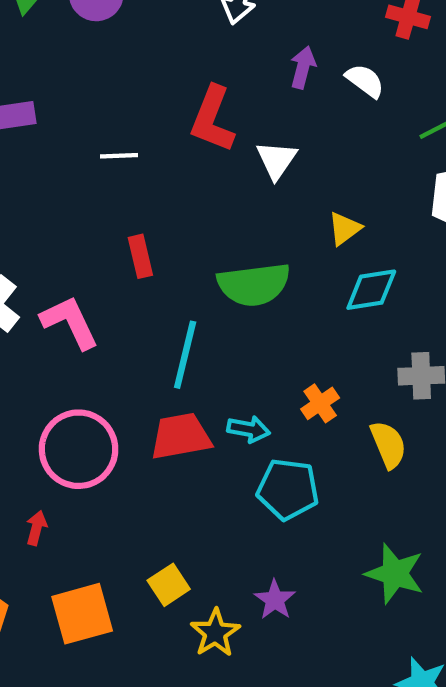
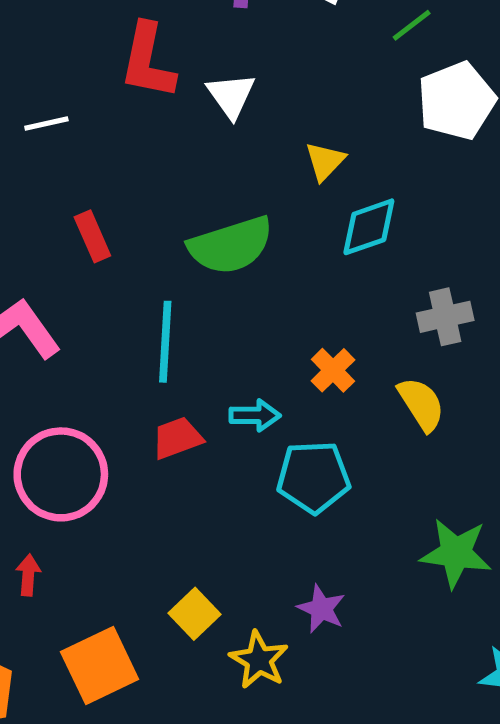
red trapezoid: (181, 436) -> (177, 438), size x0.7

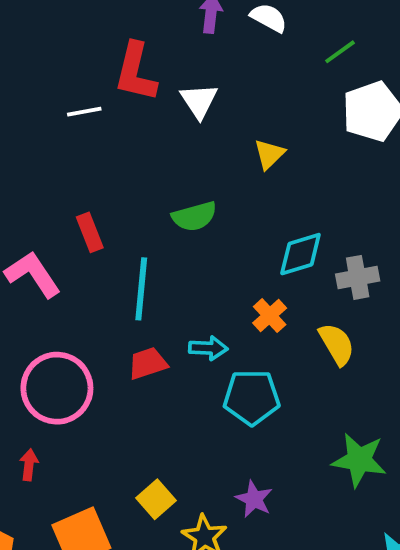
white line: (46, 124) -> (84, 112), moved
cyan diamond: (369, 227) -> (300, 254), moved
red rectangle: (92, 236) -> (90, 232), moved
green semicircle: (231, 245) -> (194, 216), size x0.7

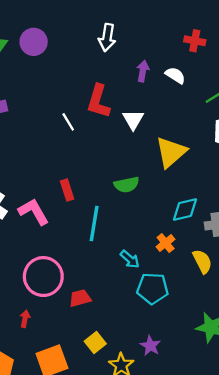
white line: (84, 112) -> (68, 122), turned 66
yellow triangle: (269, 154) -> (171, 152), size x1.8
cyan arrow: (208, 348) -> (130, 259), turned 36
red trapezoid: (148, 363) -> (80, 298), moved

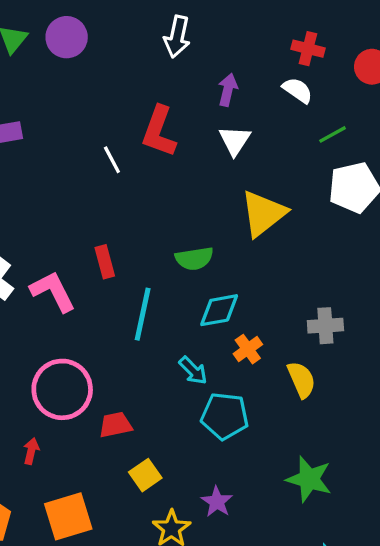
white semicircle: (175, 75) -> (298, 90), moved
white triangle: (133, 120) -> (235, 140), moved
cyan diamond: (185, 209) -> (219, 310), moved
yellow square: (95, 343) -> (145, 475), moved

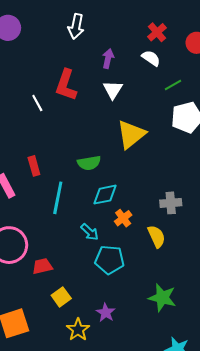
red cross: (308, 49) -> (157, 32), turned 36

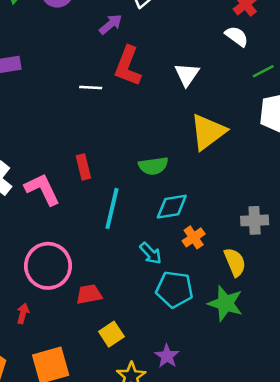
purple arrow: (108, 59) -> (111, 24), moved, turned 36
white line: (37, 103) -> (91, 88), turned -60
green star: (162, 298) -> (225, 303), moved

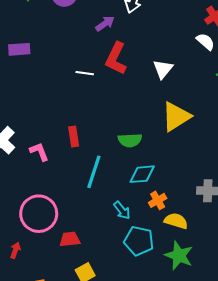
pink L-shape: (42, 189) -> (39, 152), size x0.7
yellow semicircle: (235, 262) -> (176, 221), moved, turned -55

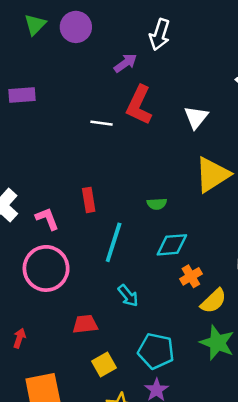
green semicircle: (130, 140) -> (157, 204), size x0.7
cyan arrow: (122, 210) -> (128, 296), moved
pink circle: (39, 214) -> (46, 268), moved
yellow semicircle: (176, 221) -> (213, 301), turned 120
cyan pentagon: (139, 241) -> (156, 351), moved

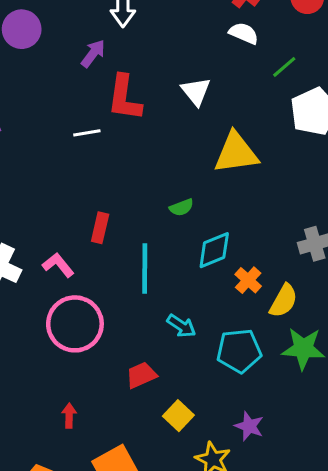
yellow triangle: (212, 175) -> (236, 153), turned 42
red rectangle: (89, 200) -> (100, 228), turned 40
cyan pentagon: (156, 351) -> (239, 351), moved

